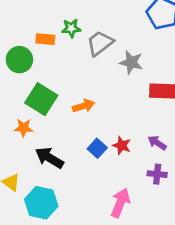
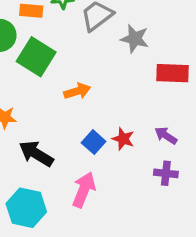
green square: (41, 99) -> (36, 57), moved
pink arrow: (120, 203) -> (84, 190), moved

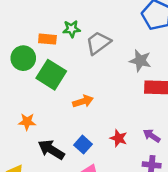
gray star: (135, 39) -> (140, 61), moved
blue square: (94, 142) -> (83, 145), moved

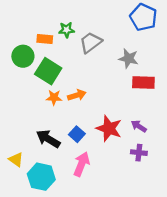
orange star: (27, 122) -> (54, 98), moved
red star: (119, 138) -> (109, 128), size x1.6

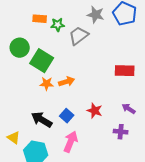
orange rectangle: (45, 39) -> (40, 19), moved
gray star: (128, 59) -> (96, 15), moved
purple arrow: (139, 126) -> (129, 109), moved
red star: (109, 128) -> (95, 111), size x0.7

